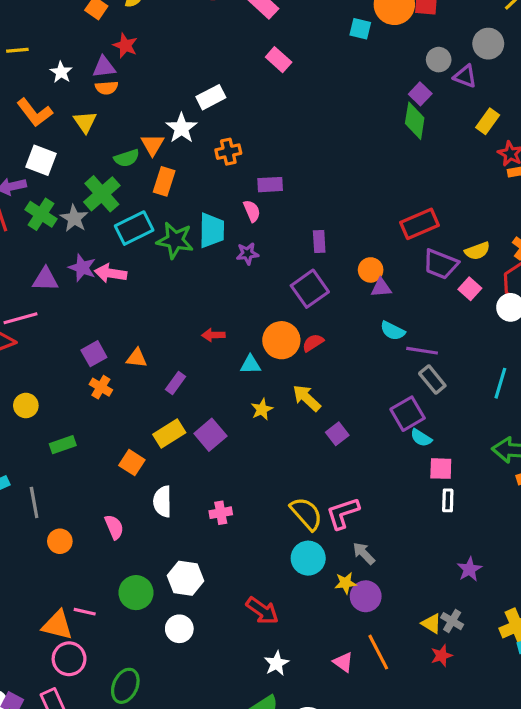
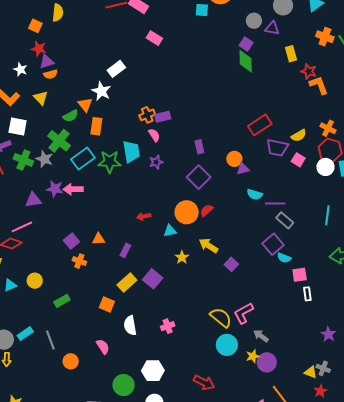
red star: (125, 46) -> (39, 49), moved
yellow rectangle: (488, 121) -> (291, 54), turned -42
orange cross: (228, 152) -> (147, 115), moved

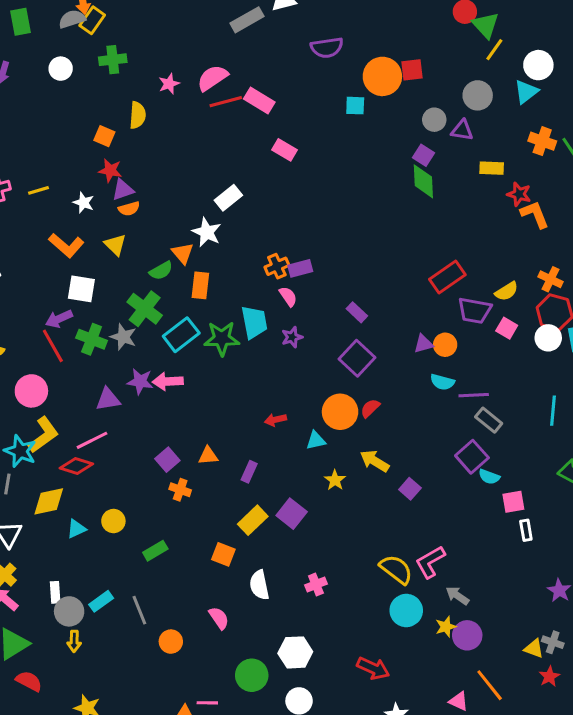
yellow rectangle: (291, 54) -> (492, 168), turned -70
purple rectangle: (199, 147) -> (357, 312), turned -32
orange circle: (234, 159) -> (445, 345), moved

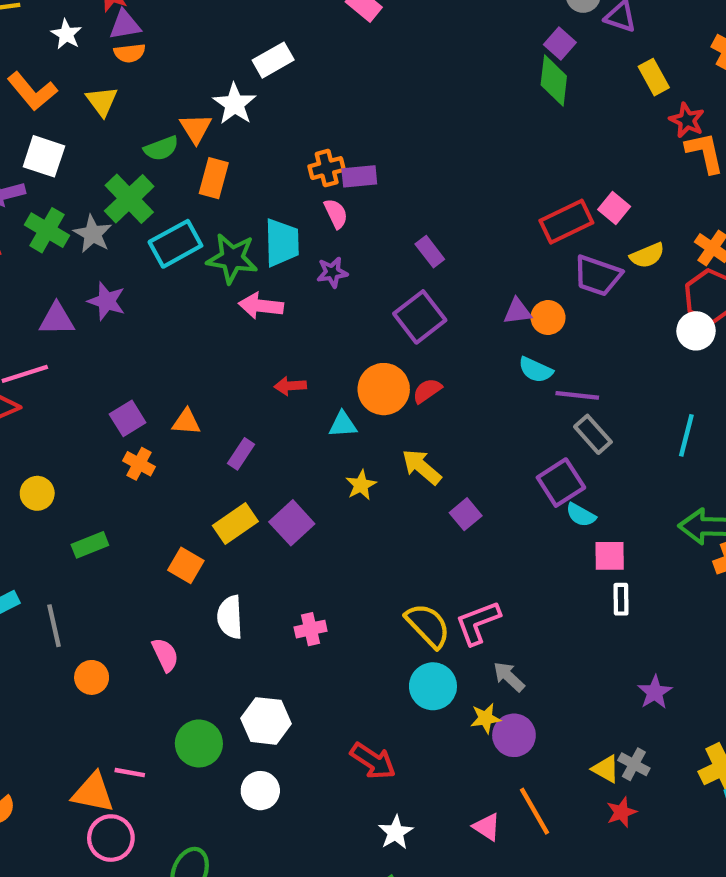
yellow rectangle: (492, 168) -> (654, 77), turned 50
pink square: (507, 328) -> (614, 208), moved
pink arrow: (168, 381) -> (261, 306), moved

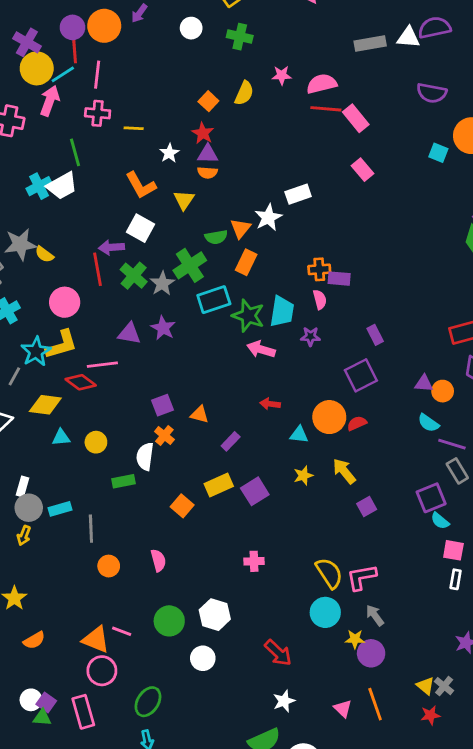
white semicircle: (230, 617) -> (145, 456), moved

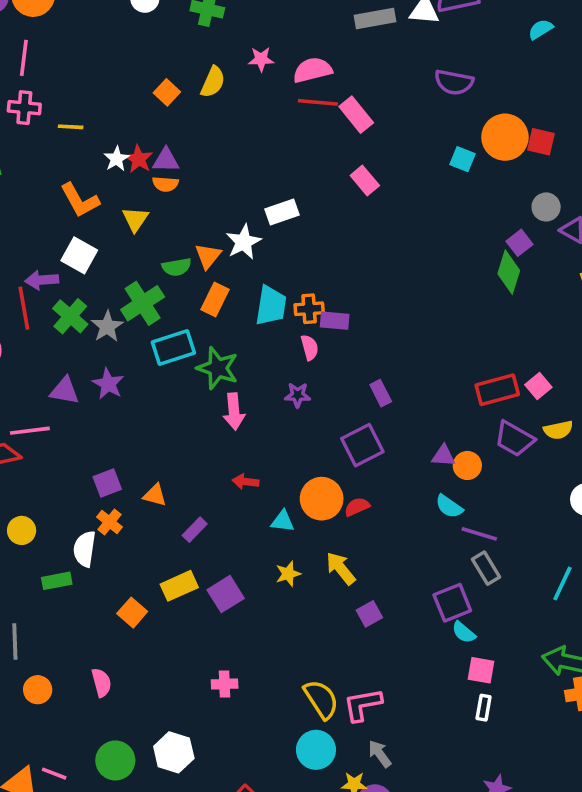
red star: (203, 133) -> (139, 159), moved
cyan trapezoid: (282, 311) -> (271, 306), moved
pink arrow: (261, 349) -> (234, 411), turned -112

